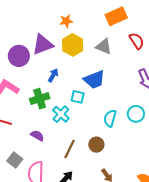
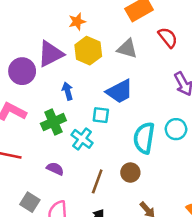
blue arrow: (53, 75) -> (68, 91), turned -40
cyan semicircle: (110, 118) -> (144, 138), size x1.4

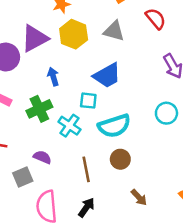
cyan semicircle: (144, 138) -> (114, 126), moved, turned -116
brown line: (97, 181) -> (86, 169), turned -30
gray square: (30, 202) -> (23, 177), moved, turned 36

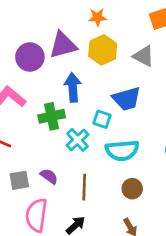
blue arrow: (53, 77) -> (73, 87), size x1.5
purple semicircle: (42, 157) -> (49, 176), moved
brown circle: (120, 159) -> (132, 189), moved

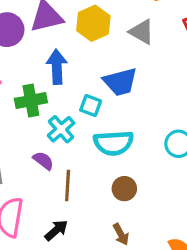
purple semicircle: (49, 176) -> (43, 161), moved

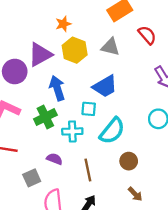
cyan cross: (61, 129) -> (72, 131), turned -36
cyan semicircle: (114, 143) -> (112, 131), turned -32
purple semicircle: (43, 161) -> (54, 159), moved

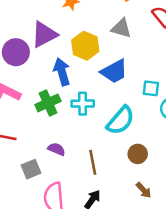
yellow hexagon: (75, 50) -> (85, 46), moved
cyan square: (89, 109) -> (151, 88), moved
cyan cross: (72, 131) -> (83, 104), moved

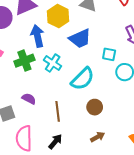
cyan cross: (83, 104) -> (53, 63), turned 30
brown arrow: (144, 190) -> (98, 137), turned -80

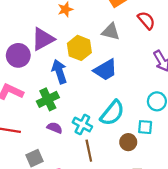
cyan square: (109, 54) -> (145, 127), moved
cyan cross: (53, 63) -> (82, 124), moved
purple semicircle: (29, 99) -> (55, 128), moved

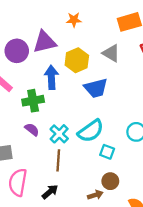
cyan square: (145, 127) -> (107, 152), moved
brown circle: (128, 142) -> (110, 181), moved

